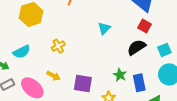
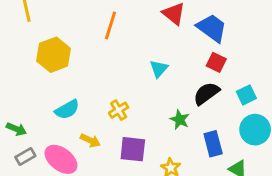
yellow cross: (58, 46) -> (119, 110), moved
cyan semicircle: (22, 52) -> (67, 110), moved
green star: (120, 75) -> (180, 120), moved

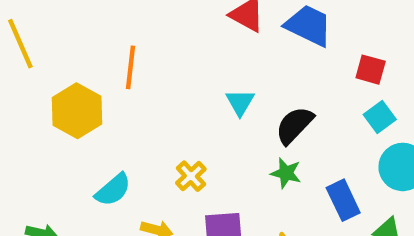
orange line: (110, 25) -> (130, 67), moved
red square: (216, 62) -> (371, 70), moved
black semicircle: (206, 93) -> (294, 125), moved

